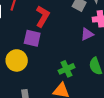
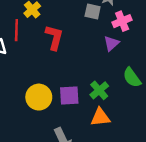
purple square: (32, 38) -> (69, 96), moved

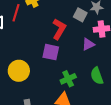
red L-shape: (54, 37) -> (59, 29), moved
purple square: (69, 96) -> (51, 52), moved

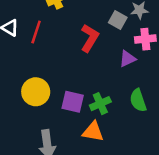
red line: (16, 13) -> (36, 32), moved
purple square: (51, 52) -> (73, 102), moved

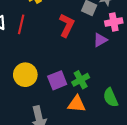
green semicircle: (138, 100) -> (111, 98), moved
purple square: (73, 102) -> (57, 80), turned -30

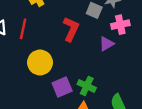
yellow circle: (25, 75) -> (40, 62), moved
green cross: (81, 80) -> (87, 86), turned -35

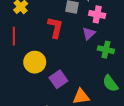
pink cross: (120, 25) -> (97, 14), turned 35
green cross: (87, 86) -> (106, 50), moved

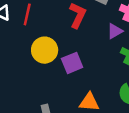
purple square: (58, 79) -> (72, 63), moved

